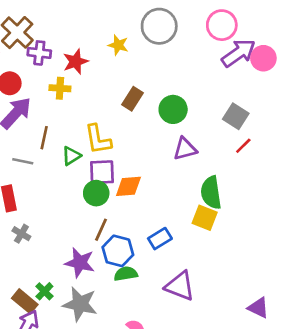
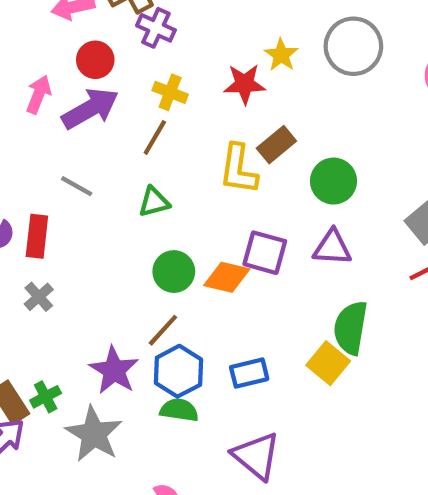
red star: (76, 62) -> (245, 84), moved
brown line: (44, 138) -> (155, 137), moved
yellow L-shape: (98, 139) -> (238, 169), moved
purple square: (102, 172) -> (265, 253), moved

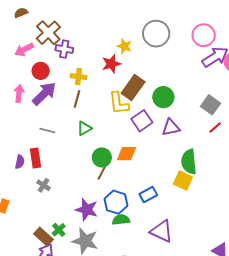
brown rectangle: (276, 145) -> (133, 87), size x1.4
purple square: (265, 253) -> (142, 121), moved, turned -35
brown line: (163, 330) -> (102, 172), moved

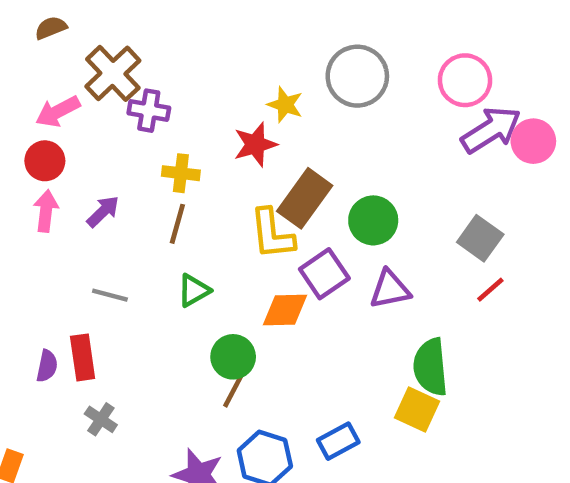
red circle: (41, 71) -> (45, 161), moved
purple arrow: (44, 94) -> (103, 211), size x0.6
orange diamond: (127, 154) -> (285, 310), moved

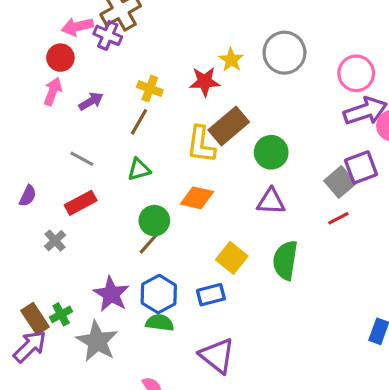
purple cross: (149, 111) -> (108, 35), moved
purple square: (324, 274) -> (361, 167), moved
red rectangle: (83, 357) -> (81, 203), moved, turned 56
yellow square: (417, 410) -> (232, 258), moved

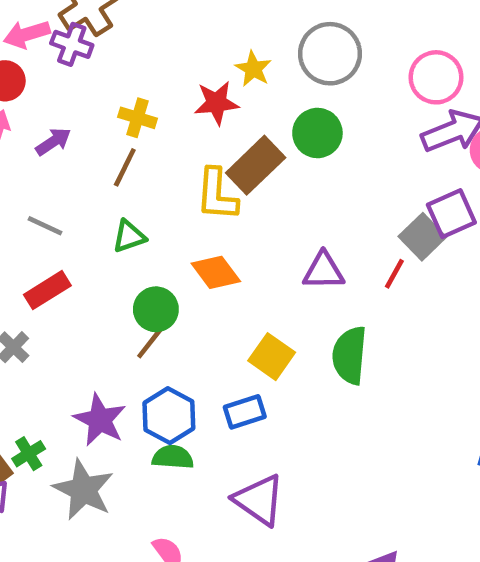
green circle: (271, 152) -> (317, 133), moved
orange diamond: (197, 198) -> (216, 272), turned 44
red line: (338, 218) -> (394, 274), moved, turned -30

